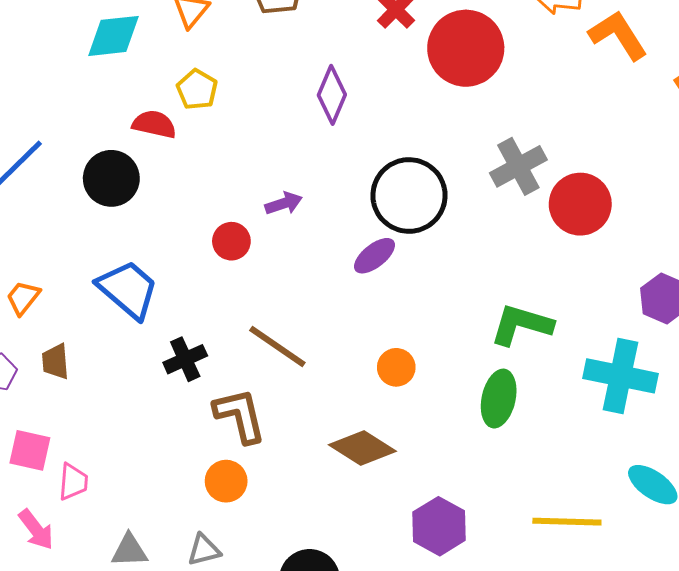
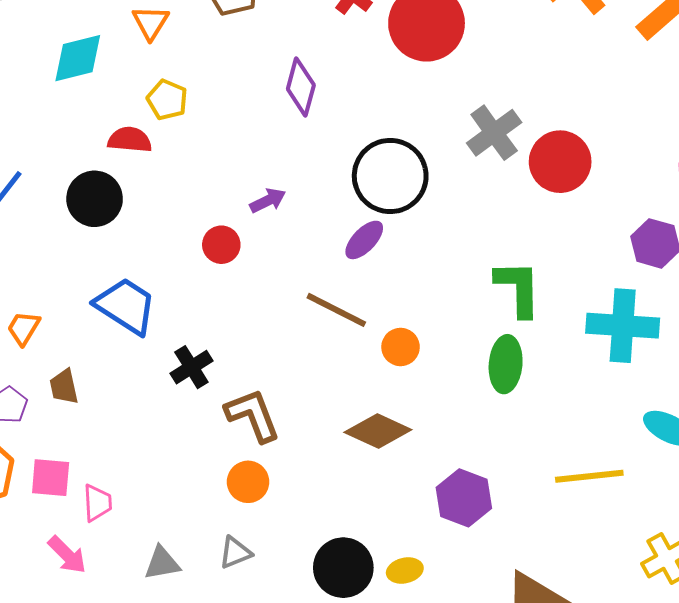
green L-shape: (521, 325) -> (518, 288), turned 80
brown line: (277, 346) -> (336, 310), moved

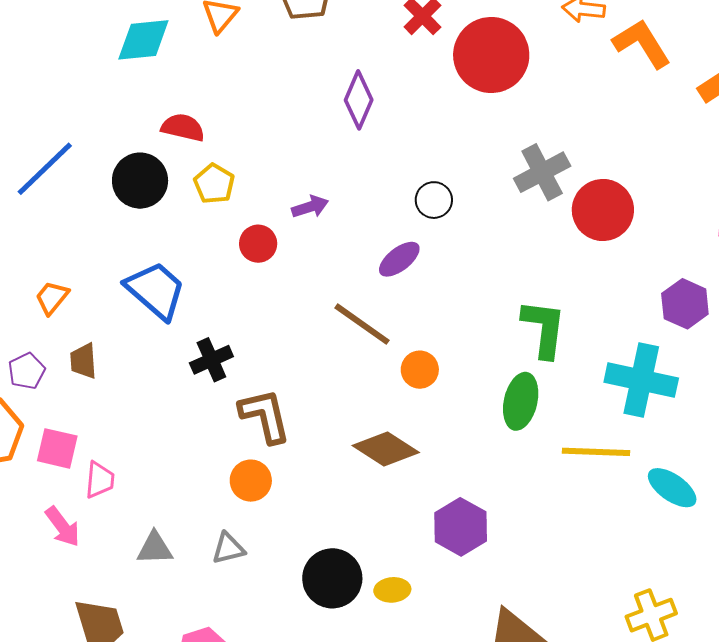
yellow pentagon: (167, 100) -> (214, 184), moved
black circle: (390, 176) -> (434, 200), size x0.5
yellow line: (589, 476) -> (596, 452), moved

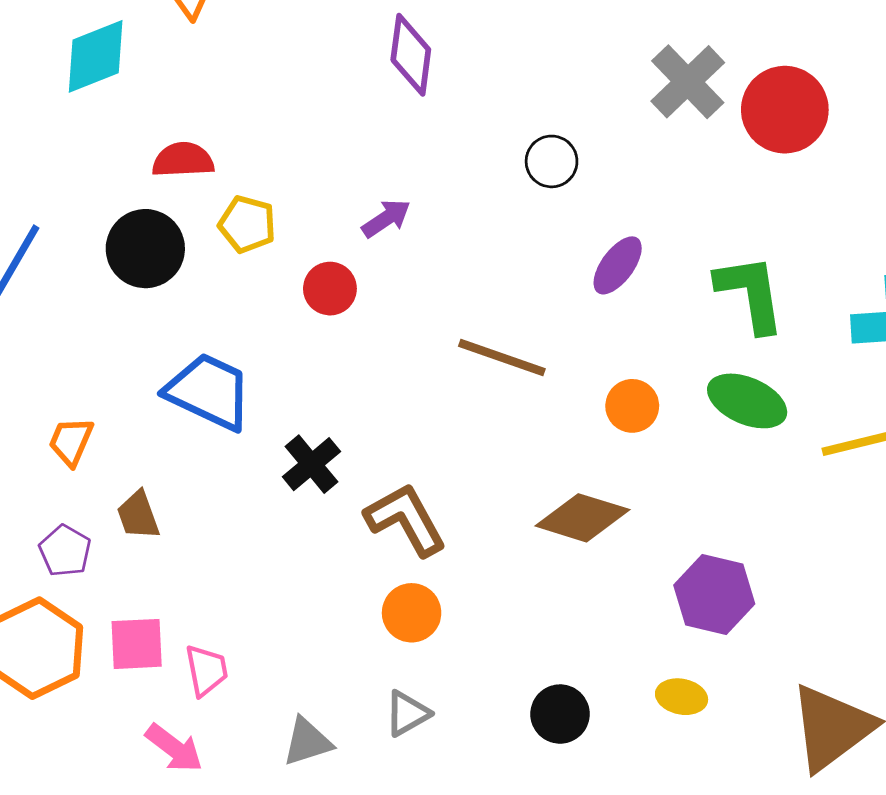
purple ellipse: (399, 259) -> (618, 265), moved
orange circle: (420, 370) -> (632, 406), moved
green ellipse: (521, 401) -> (747, 401), turned -64
black circle: (332, 578) -> (560, 714), size x0.7
yellow ellipse: (392, 590) -> (682, 697), moved, turned 32

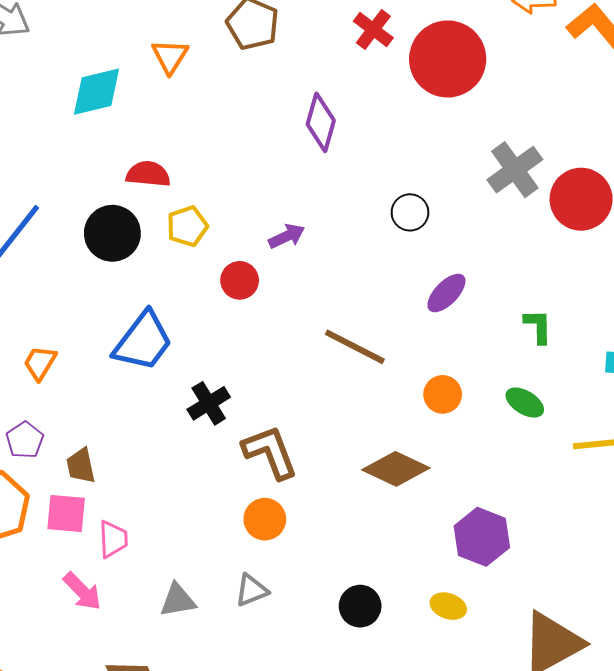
yellow pentagon: (247, 224) -> (187, 226), turned 30
green L-shape: (750, 293) -> (538, 326), size x0.6
blue trapezoid: (209, 392) -> (143, 341), turned 94
green ellipse: (747, 401) -> (525, 403), size x0.7
brown trapezoid: (138, 515) -> (81, 466), moved

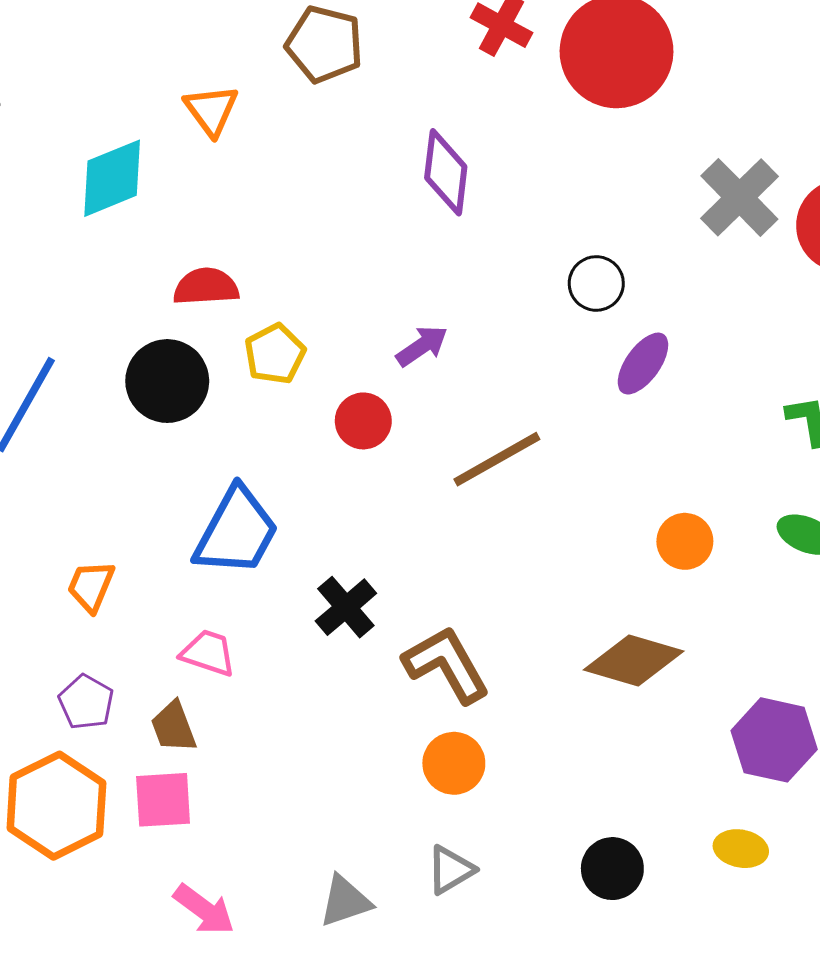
purple ellipse: (446, 293) -> (643, 364), moved
brown line: (355, 347) -> (497, 459), moved, turned -48
pink trapezoid: (113, 539) -> (208, 653), moved, turned -60

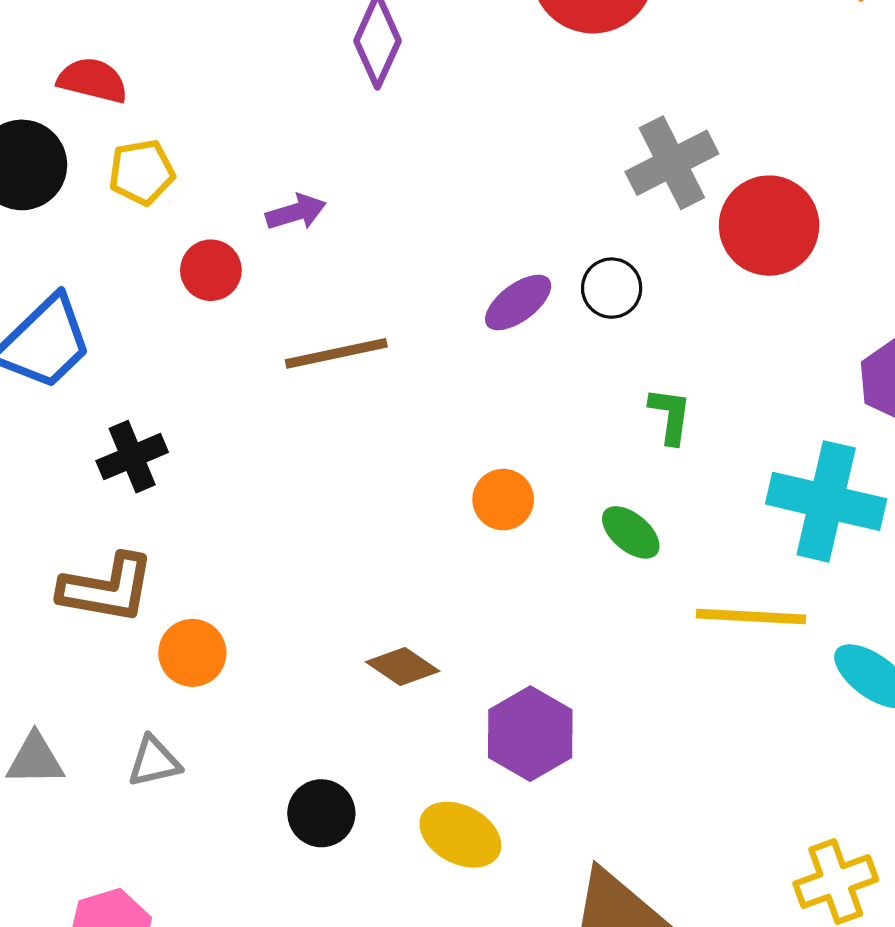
black circle: (596, 283) -> (612, 288), moved
brown diamond: (634, 660) -> (403, 666), moved, size x0.7
brown L-shape: (446, 665) -> (107, 588), moved, turned 112
yellow ellipse: (741, 849) -> (460, 835), size x1.4

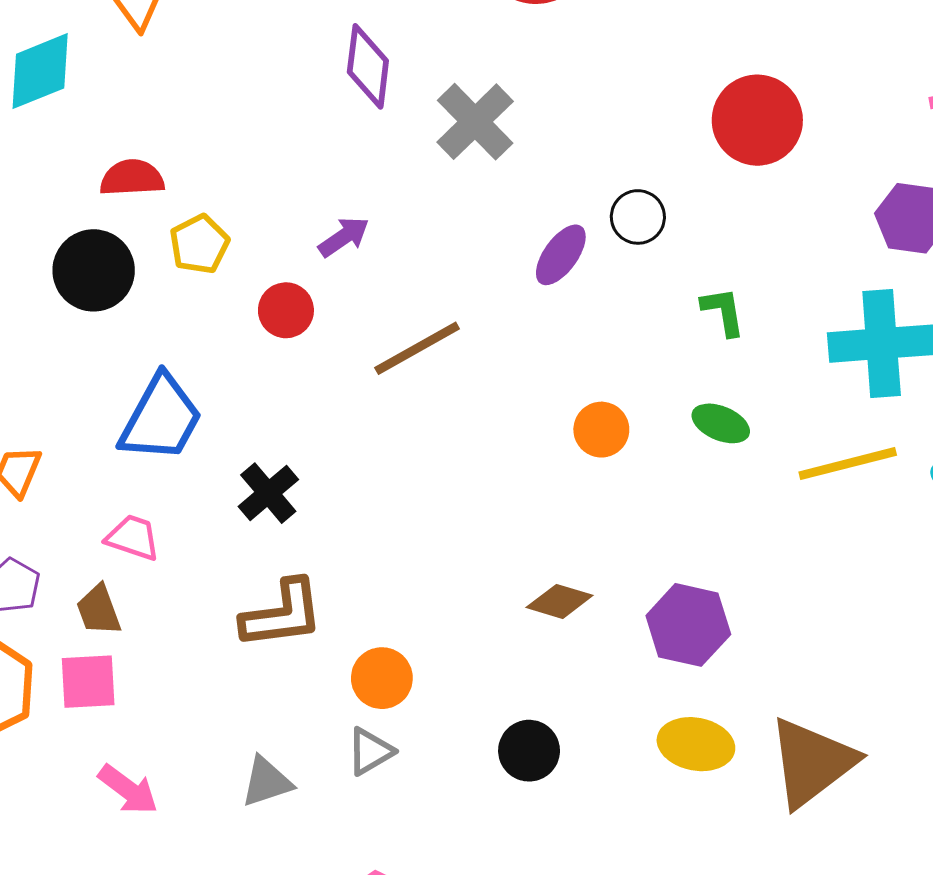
gray cross: (672, 163) -> (475, 122), moved
orange circle: (192, 653) -> (382, 678), moved
yellow ellipse: (460, 835) -> (696, 744), moved

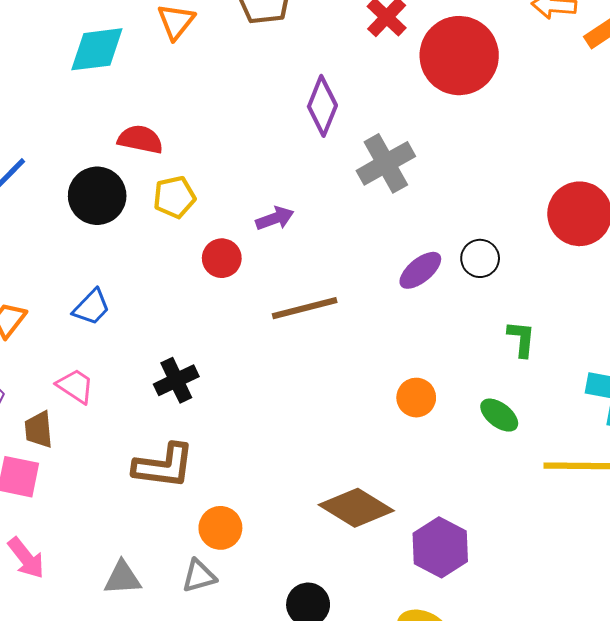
blue trapezoid: (161, 418) -> (91, 307), moved, size x0.6
brown diamond: (560, 601) -> (356, 508), size x1.6

